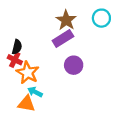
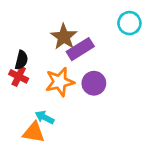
brown star: (66, 20) -> (64, 37), moved
orange star: (28, 73) -> (60, 82), moved, turned 30

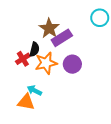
black semicircle: (21, 60) -> (34, 49), moved
red cross: (19, 76) -> (23, 59), moved, turned 32

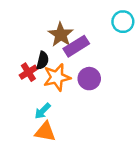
cyan arrow: (34, 90) -> (43, 111), turned -72
orange triangle: (26, 102) -> (45, 132), moved

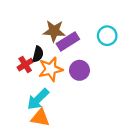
cyan circle: (123, 22) -> (107, 36), moved
brown star: (61, 35) -> (54, 31), turned -30
cyan arrow: (43, 111) -> (38, 99), size x1.5

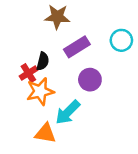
brown star: (54, 31) -> (57, 17), moved
orange star: (51, 69) -> (40, 91), moved
cyan arrow: (38, 99) -> (68, 112), moved

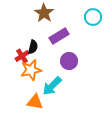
brown star: (57, 17) -> (44, 13), turned 30
cyan circle: (121, 40) -> (93, 17), moved

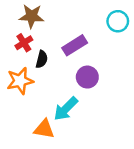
brown star: (44, 13) -> (31, 16), moved, turned -30
red cross: (22, 56) -> (24, 43), moved
orange star: (31, 70) -> (20, 81), moved

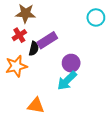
purple rectangle: (75, 45) -> (47, 40), moved
cyan arrow: (66, 109) -> (67, 81), moved

